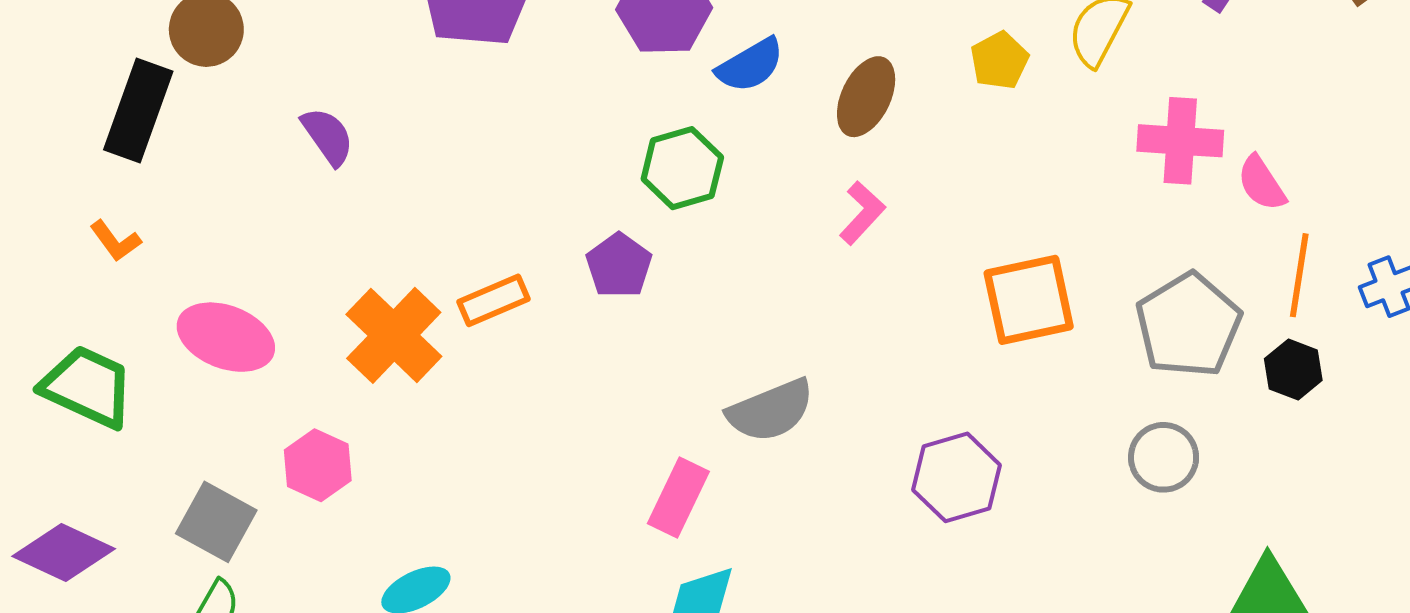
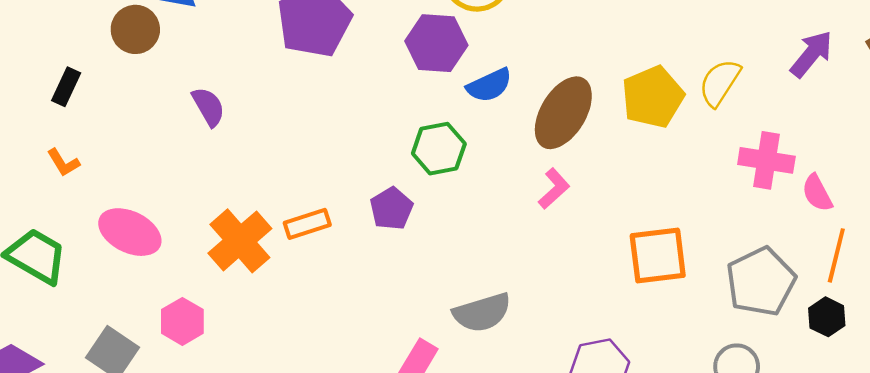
yellow pentagon: (999, 60) -> (653, 97), size x1.6
brown ellipse: (866, 97) -> (563, 113), size x1.4
black rectangle: (138, 111) -> (66, 87), moved, size x0.6

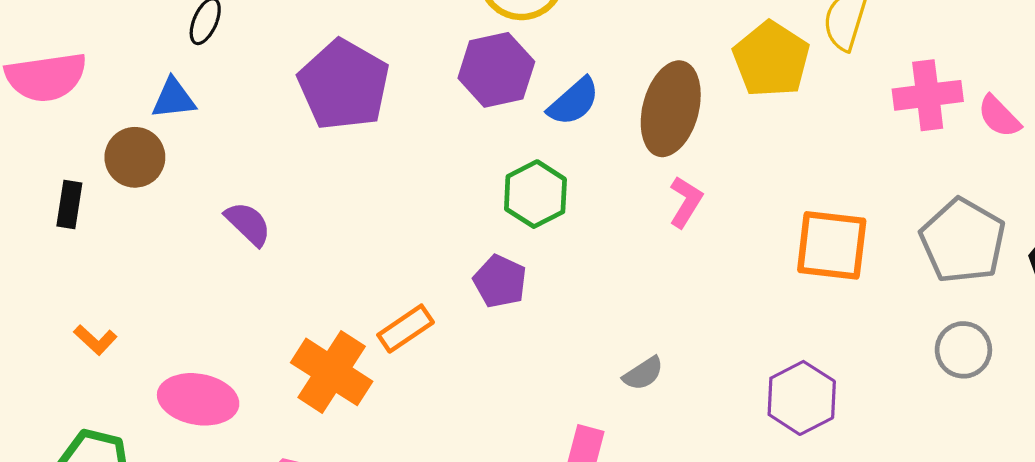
black rectangle: (66, 87) -> (69, 205), moved
orange square: (658, 255) -> (832, 245), turned 30
gray semicircle: (482, 313) -> (643, 373), size x0.6

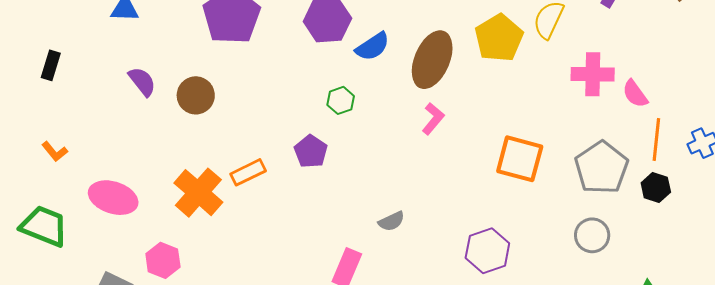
brown circle: (135, 157) -> (196, 95), moved
green hexagon: (535, 194) -> (341, 100), size x0.7
purple semicircle: (248, 224) -> (142, 82), moved

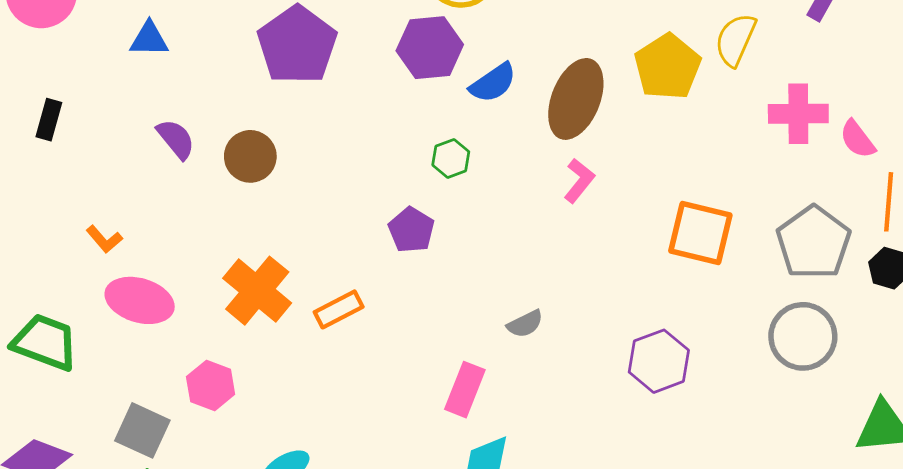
orange L-shape: (55, 152) -> (104, 239), moved
orange rectangle: (248, 172) -> (339, 309), moved
gray circle: (592, 235) -> (803, 336), size x1.4

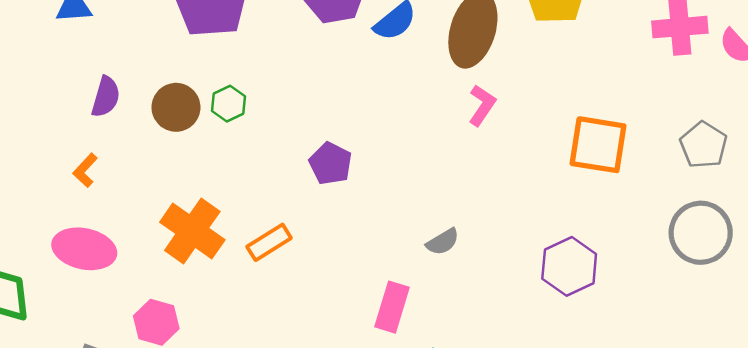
purple semicircle: (176, 139) -> (106, 97), turned 60
green hexagon: (451, 158) -> (228, 104), moved
orange L-shape: (104, 239) -> (85, 170), moved, turned 88
gray pentagon: (814, 242) -> (704, 145), size x0.7

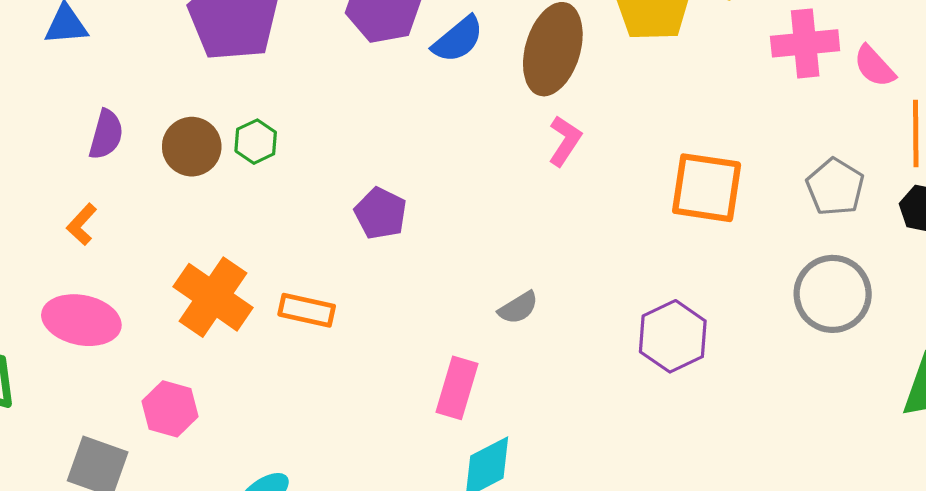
orange rectangle: (269, 242) -> (307, 310), turned 45

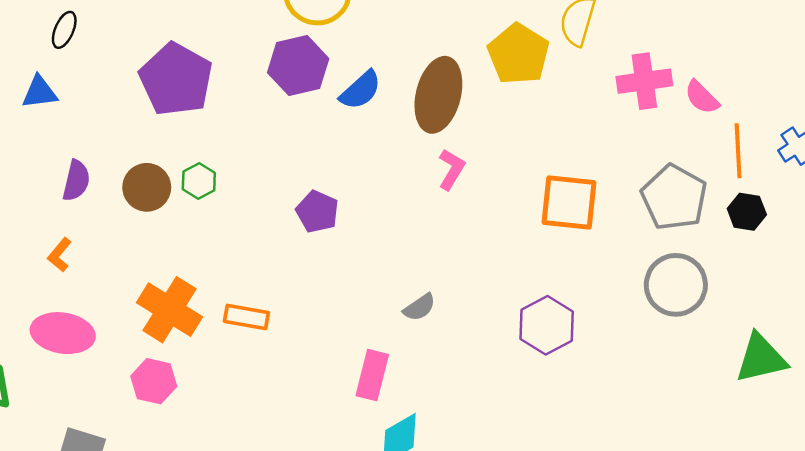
gray pentagon: (835, 187) -> (674, 197), size x1.4
purple pentagon: (381, 213) -> (317, 212), moved
pink hexagon: (170, 409) -> (154, 381), moved

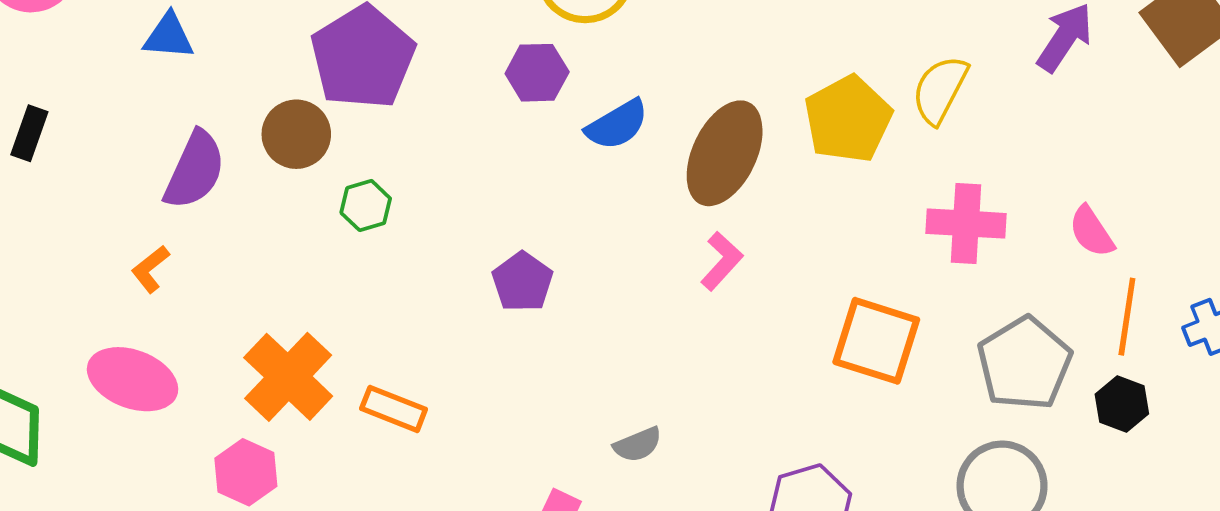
purple hexagon: (298, 66) -> (537, 73), size x0.7
pink cross: (644, 81) -> (966, 223), moved
purple semicircle: (76, 181) -> (195, 170), size x1.4
brown circle: (147, 187) -> (296, 134), moved

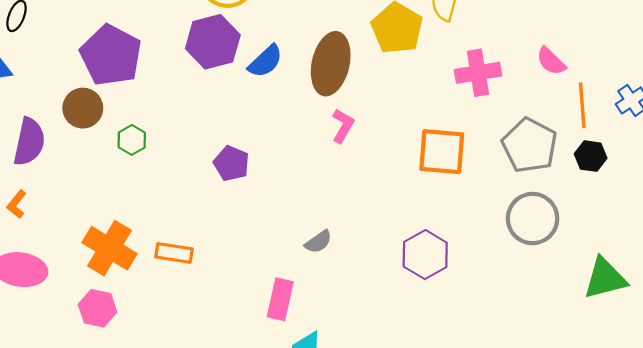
purple hexagon: (537, 73) -> (213, 42), size x1.5

